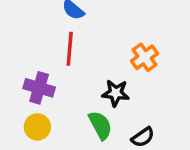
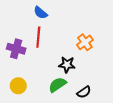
purple cross: (39, 88) -> (16, 49), moved
green semicircle: (100, 125) -> (57, 85), turned -96

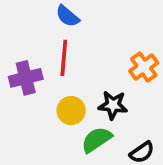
purple cross: (16, 49) -> (26, 78), turned -30
yellow circle: (18, 86) -> (71, 111), moved

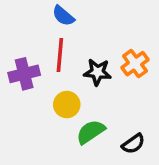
black star: (113, 105) -> (97, 72), moved

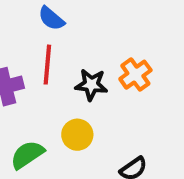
yellow circle: (67, 105) -> (77, 135), moved
green semicircle: (91, 132) -> (27, 155), moved

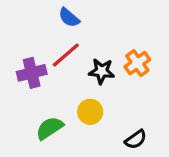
red line: (47, 65) -> (66, 55), turned 44

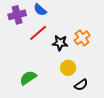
purple cross: (32, 73) -> (17, 15), moved
yellow circle: (90, 112) -> (68, 68), moved

